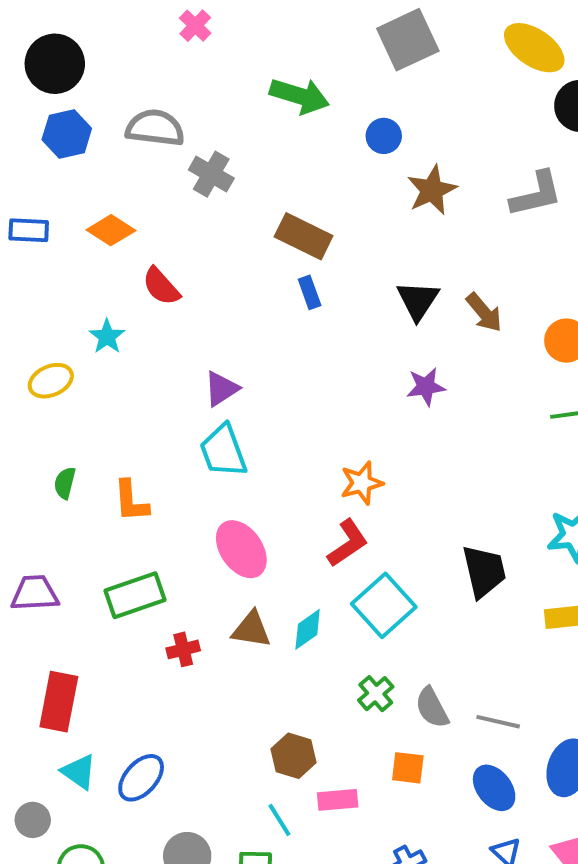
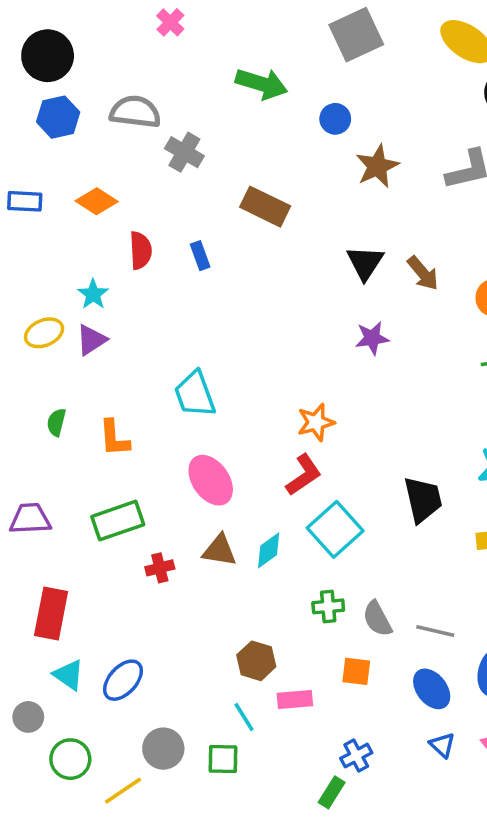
red semicircle: (161, 286) -> (141, 250), turned -141
blue rectangle: (310, 292) -> (200, 256), moved
purple triangle: (221, 389) -> (91, 340), moved
green cross: (376, 694) -> (328, 606), turned 36

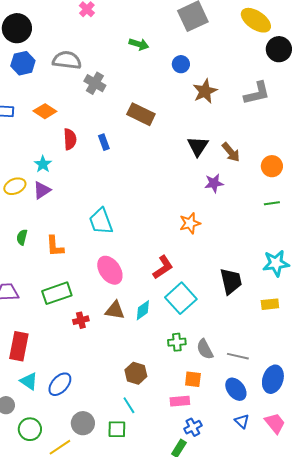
green arrow: (262, 84) -> (139, 44), size x0.7
purple star: (372, 338) -> (214, 183), moved
orange star: (316, 422) -> (190, 223), moved
pink rectangle: (295, 699) -> (180, 401), moved

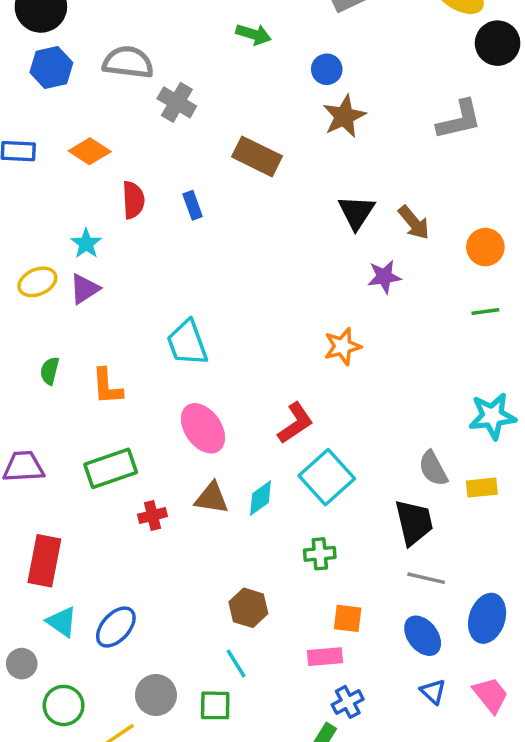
brown star: (205, 91) -> (344, 116), moved
black trapezoid: (231, 281) -> (414, 522), moved
gray semicircle: (205, 349) -> (433, 468), moved

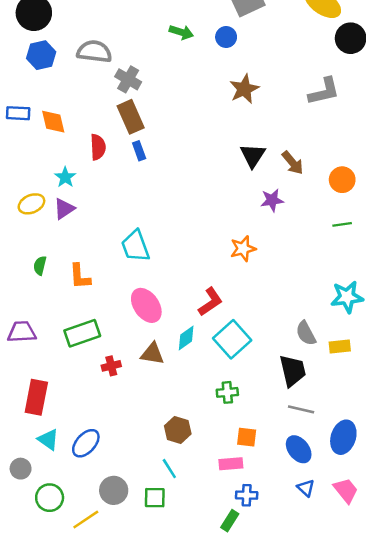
blue circle: (327, 69) -> (226, 37), moved
orange diamond: (90, 151) -> (53, 122), moved, turned 44
brown rectangle: (257, 156) -> (131, 117), moved, turned 40
cyan diamond: (261, 498) -> (186, 338), moved
blue cross: (348, 702) -> (247, 495), turned 30

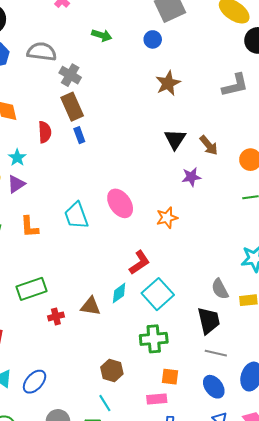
green arrow: (181, 32) -> (102, 35), moved
orange L-shape: (80, 276) -> (29, 227), moved
pink ellipse: (146, 305) -> (120, 203), moved
green cross: (227, 392) -> (154, 339), size x1.5

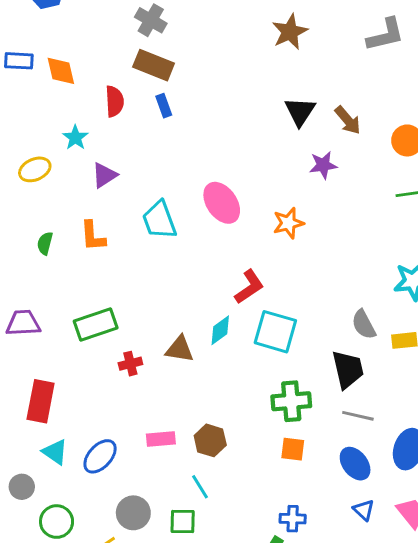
brown rectangle: (72, 107) -> (154, 65), turned -44
purple triangle: (16, 184) -> (104, 175), moved
cyan square: (158, 294) -> (275, 332), turned -32
green cross: (154, 339) -> (291, 401), moved
pink rectangle: (157, 399) -> (161, 439), moved

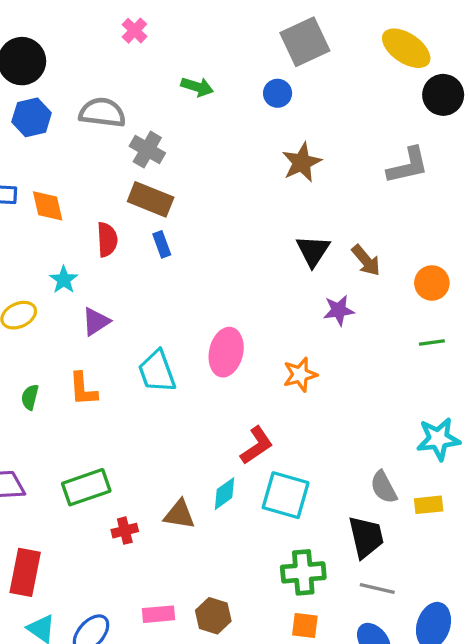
pink ellipse: (222, 203) -> (226, 352), turned 48

